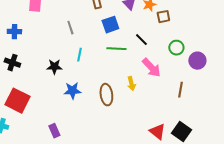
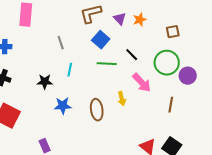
brown square: (163, 17) -> (173, 32), moved
blue square: (110, 25) -> (101, 40), turned -30
green circle: (176, 48) -> (167, 63), size x1.6

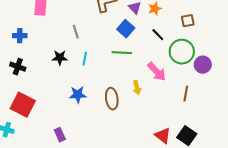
blue square: (101, 40) -> (126, 29), moved
black line: (132, 55) -> (158, 35), moved
black star: (45, 82) -> (60, 58), moved

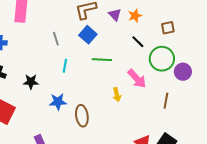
blue square: (126, 29) -> (88, 35), moved
black star: (60, 58) -> (31, 82), moved
brown ellipse: (112, 99) -> (82, 116), moved

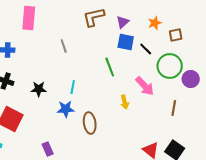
purple triangle: (115, 15) -> (123, 22), turned 32
orange star: (135, 16) -> (155, 23), moved
blue square: (88, 35) -> (126, 42), moved, turned -30
green line: (102, 60) -> (110, 67), turned 66
cyan line: (65, 66) -> (73, 87), moved

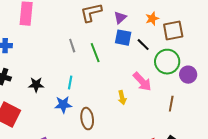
brown square: (176, 35) -> (173, 31), size x1.5
gray line: (64, 46) -> (72, 46), moved
green line: (110, 67) -> (95, 53), moved

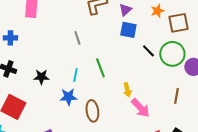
black line: (143, 45) -> (148, 51), moved
green line: (95, 53) -> (100, 68), moved
pink arrow: (142, 82) -> (140, 108), moved

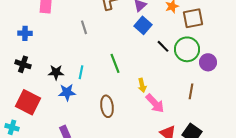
blue square: (128, 30) -> (143, 25), turned 30
gray line: (77, 38) -> (84, 27), moved
cyan line: (75, 75) -> (81, 72), moved
blue star: (68, 97) -> (67, 92), moved

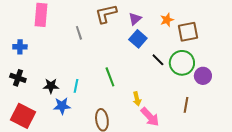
gray line: (84, 27) -> (79, 33), moved

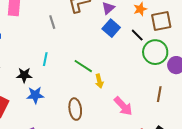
black line: (158, 60) -> (137, 35), moved
green line: (110, 77) -> (83, 66), turned -36
cyan line: (76, 86) -> (45, 59), moved
yellow arrow: (137, 99) -> (99, 81), moved

